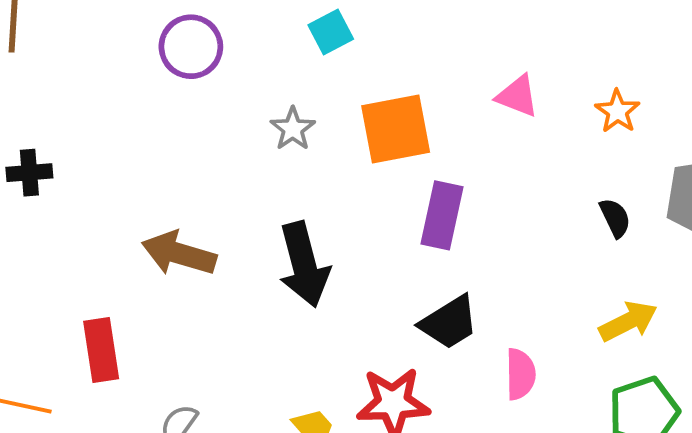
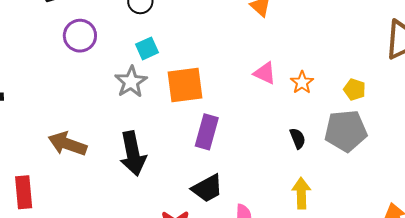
cyan square: (331, 32) -> (147, 48), moved
pink triangle: (517, 96) -> (265, 73), moved
gray star: (293, 129) -> (131, 82), size x1.4
yellow arrow: (628, 321) -> (301, 193), turned -68

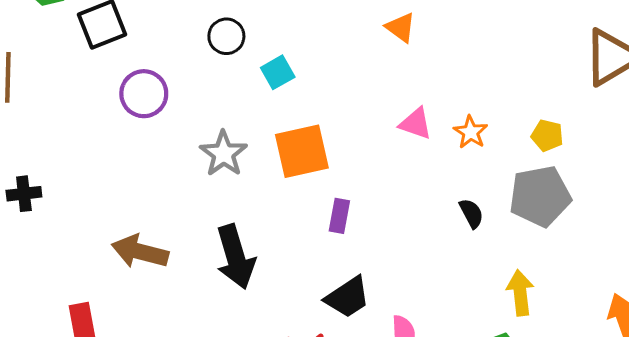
cyan square: (147, 48) -> (278, 72), moved
purple rectangle: (207, 132) -> (339, 216), size x0.7
yellow arrow: (301, 193) -> (520, 293), moved

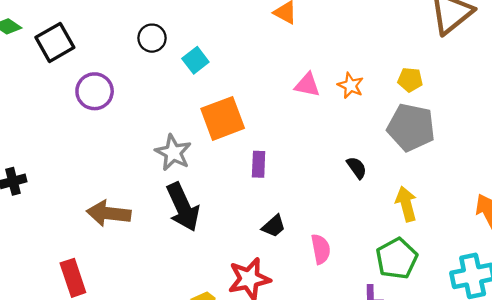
gray star: (224, 154) -> (173, 153), moved
gray pentagon: (540, 196) -> (411, 127), turned 30
black semicircle: (471, 213) -> (357, 168), moved
black trapezoid: (348, 297) -> (274, 226), size x0.7

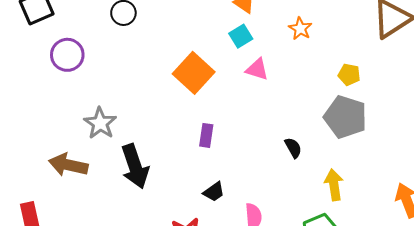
cyan square: (195, 60) -> (241, 36), moved
orange star: (351, 86) -> (300, 29), moved
orange square: (223, 118) -> (194, 73), moved, turned -33
gray star: (173, 153) -> (100, 123), moved

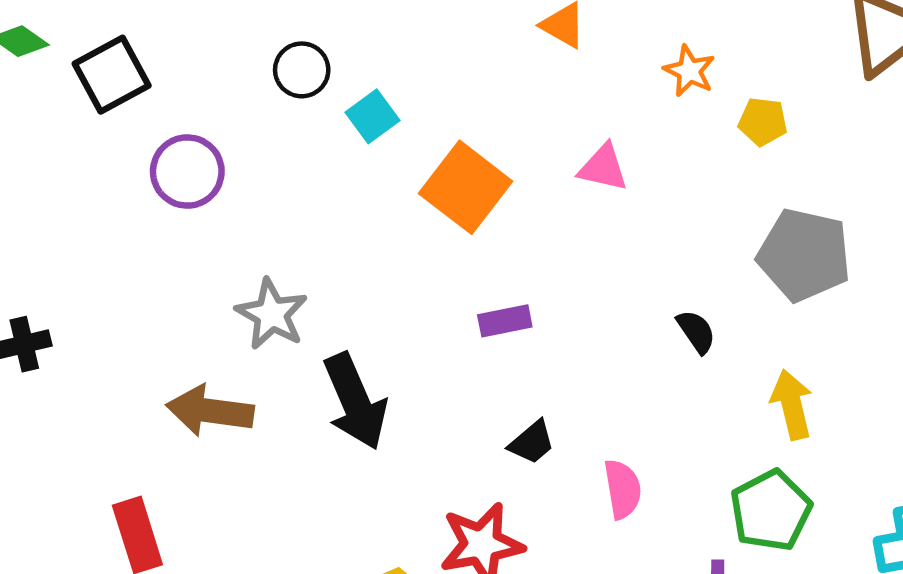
cyan square: (241, 36) -> (373, 116), moved
yellow pentagon: (349, 75) -> (763, 122), moved
purple rectangle: (206, 135) -> (505, 321), turned 75

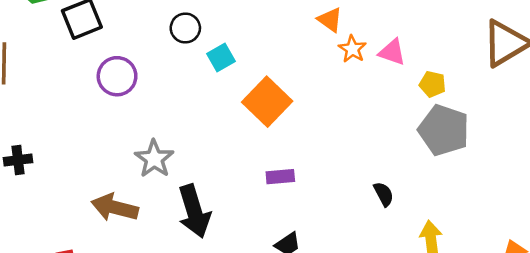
orange star: (689, 71) -> (352, 49), moved
pink triangle: (603, 168) -> (392, 52), moved
gray pentagon: (804, 255) -> (444, 130), moved

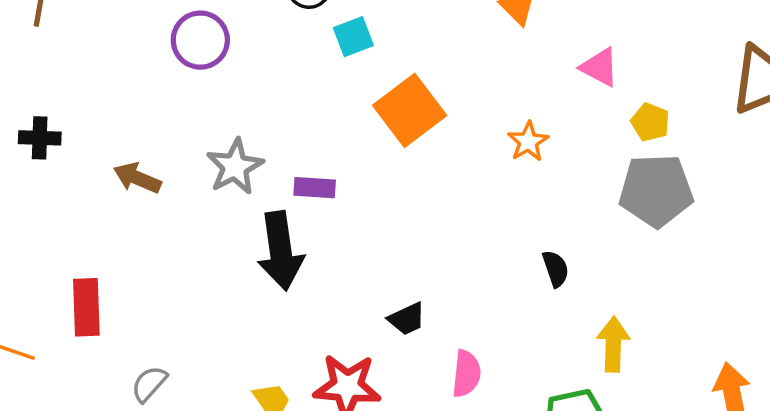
orange star: (352, 49) -> (528, 142), moved
gray pentagon: (444, 130) -> (656, 191), turned -30
purple rectangle: (280, 177) -> (315, 188), moved
brown arrow: (115, 207) -> (137, 178), moved, size x0.7

